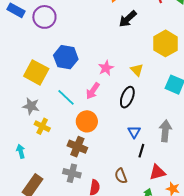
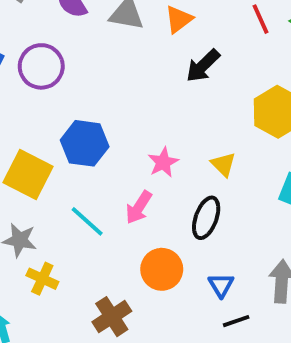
orange circle: (87, 121) -> (162, 269), moved
brown cross: (77, 147) -> (112, 317), turned 36
black line: (141, 151) -> (236, 321), turned 56

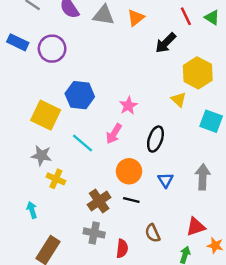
black arrow: (203, 66) -> (166, 43), moved
yellow triangle: (223, 164) -> (179, 99), moved
black line: (236, 321) -> (131, 200), moved, turned 35

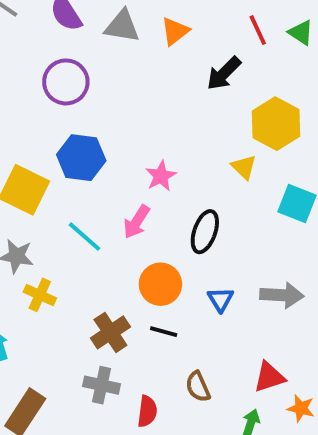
purple circle: (52, 49) -> (66, 82), moved
gray arrow: (203, 177) -> (282, 295), turned 90

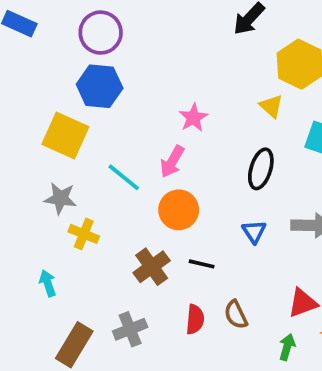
blue hexagon: (81, 158) -> (100, 86), moved
black ellipse: (205, 232) -> (261, 169), moved
orange circle: (160, 284) -> (179, 210), moved
gray cross: (102, 385) -> (130, 329), moved, turned -32
red semicircle: (147, 411) -> (195, 319), moved

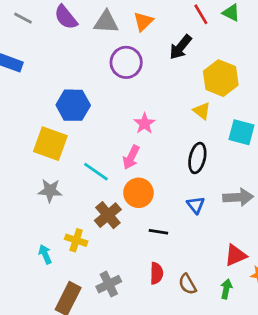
purple circle: (101, 33) -> (126, 62), moved
yellow cross: (84, 234) -> (76, 240), moved
brown cross: (152, 267) -> (108, 215), moved
brown semicircle: (236, 315) -> (187, 284), moved

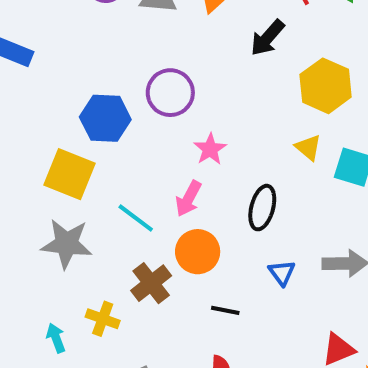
purple circle: (126, 62) -> (170, 93), moved
yellow triangle: (202, 111) -> (308, 147), moved
black ellipse: (197, 158) -> (262, 208), moved
gray star: (50, 191) -> (67, 244), size x1.4

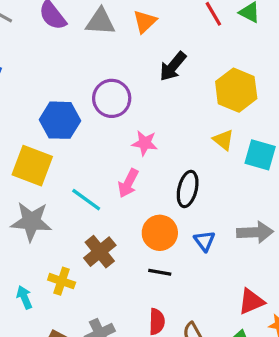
black arrow: (267, 38) -> (173, 66), moved
pink star: (210, 149) -> (145, 143), turned -30
orange circle: (198, 252) -> (160, 233), moved

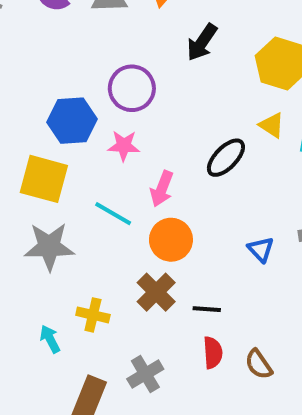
pink star: (145, 143) -> (124, 146), moved
black ellipse: (188, 189) -> (226, 158), moved, turned 36
orange circle: (160, 233) -> (171, 240), moved
brown cross: (100, 252) -> (156, 292), moved
black line: (160, 272) -> (207, 309), moved

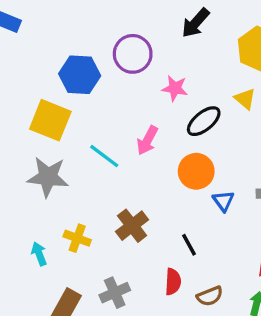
pink star: (124, 146) -> (175, 88), moved
orange circle: (171, 240) -> (196, 171), moved
black line: (207, 309) -> (189, 245), moved, turned 50
brown semicircle: (259, 364) -> (210, 296), turned -84

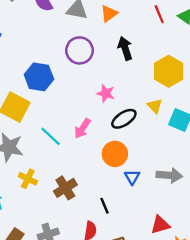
black arrow: (196, 23) -> (125, 48), turned 115
purple circle: (133, 54) -> (80, 50), moved
yellow cross: (77, 238) -> (28, 179), moved

